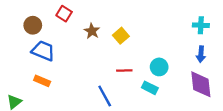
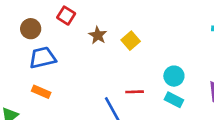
blue trapezoid: (43, 51) -> (42, 58), turned -35
red line: (124, 70) -> (135, 92), moved
cyan rectangle: (150, 88) -> (174, 100), moved

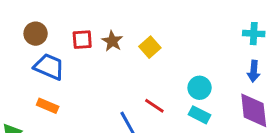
red square: (66, 16) -> (82, 40), moved, turned -36
blue trapezoid: (42, 58) -> (49, 67), turned 36
red line: (135, 92) -> (154, 106), turned 36

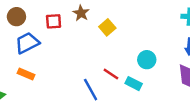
brown star: (112, 41) -> (81, 13), moved
blue trapezoid: (49, 67) -> (27, 43), turned -50
cyan rectangle: (200, 115) -> (134, 84), moved

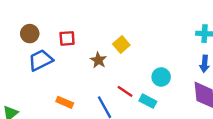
brown star: (81, 13) -> (98, 60), moved
orange rectangle: (26, 74) -> (65, 102), moved

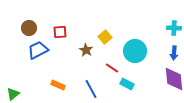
cyan circle: (161, 77) -> (135, 51), moved, size x1.5
red line: (125, 91) -> (112, 68), moved

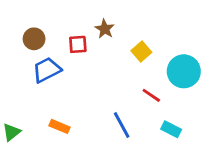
brown star: (86, 50) -> (105, 29), moved
cyan rectangle: (127, 84) -> (171, 129), moved
orange rectangle: (58, 85) -> (59, 126), moved

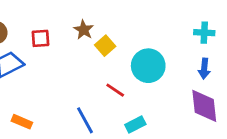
brown star: (105, 29) -> (84, 30), moved
cyan rectangle: (171, 129) -> (135, 125), turned -54

